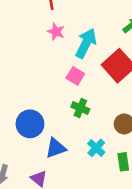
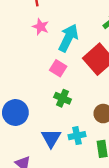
blue triangle: (56, 148) -> (51, 138), moved, turned -40
cyan cross: (96, 148) -> (77, 136), turned 35

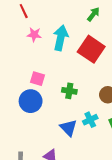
pink square: (58, 68) -> (37, 79), moved
blue circle: (15, 113) -> (31, 101), moved

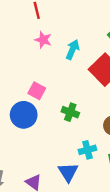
cyan arrow: (61, 38) -> (73, 50), size x0.7
blue triangle: (69, 128) -> (68, 172), moved

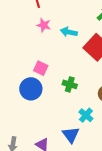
cyan arrow: (73, 50) -> (69, 32), turned -98
cyan cross: (87, 150) -> (86, 115), turned -32

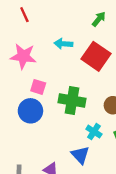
pink star: (44, 25) -> (23, 56), moved, size x1.6
green cross: (70, 84) -> (72, 100), size x1.6

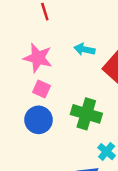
pink square: (38, 87) -> (41, 89), moved

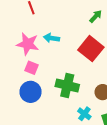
cyan arrow: (84, 49) -> (51, 38), moved

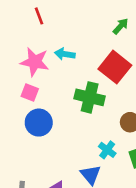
pink square: (32, 68) -> (30, 92), moved
green cross: (67, 85) -> (90, 97), moved

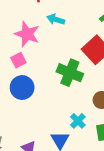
cyan arrow: (65, 54) -> (56, 19), moved
pink square: (30, 92) -> (18, 60), turned 32

